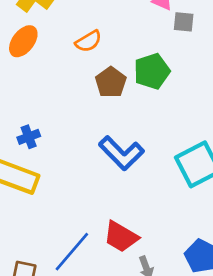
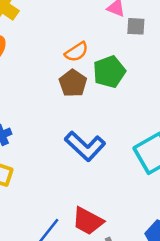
orange semicircle: (88, 41) -> (76, 52), moved

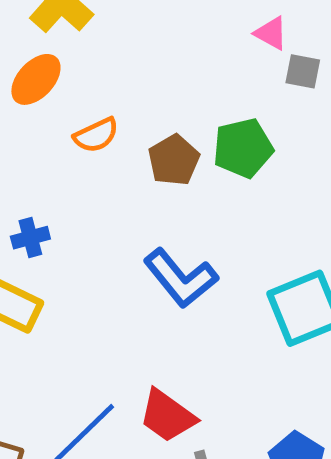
orange semicircle: (76, 52) -> (96, 135), moved

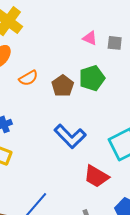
pink triangle: (271, 33) -> (90, 38), moved
red trapezoid: (167, 416) -> (96, 176), moved

